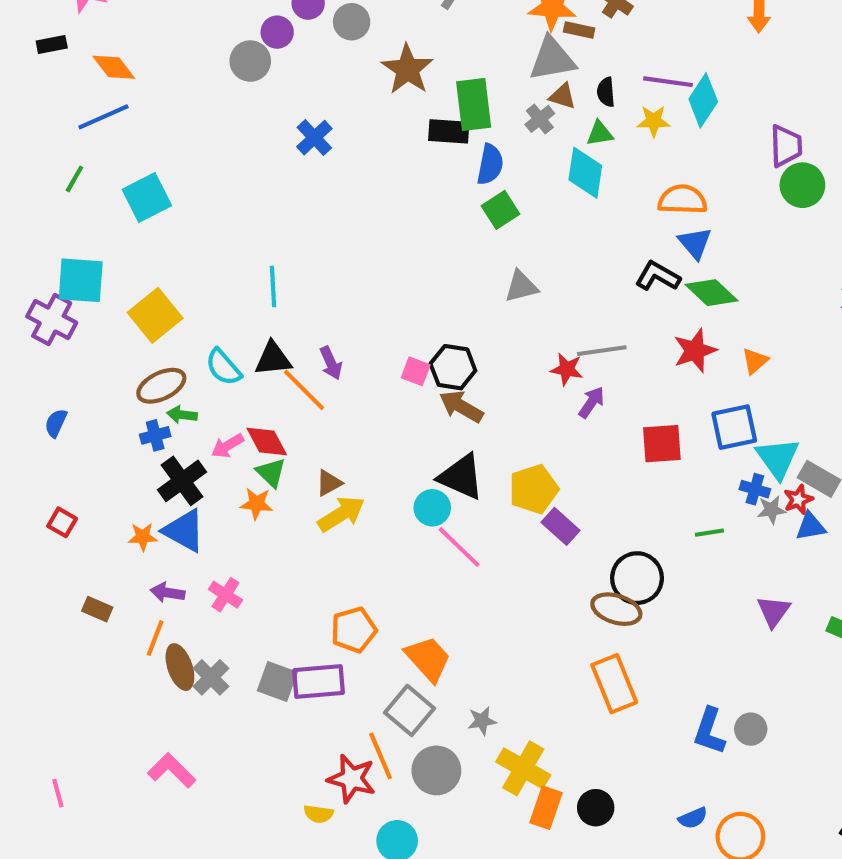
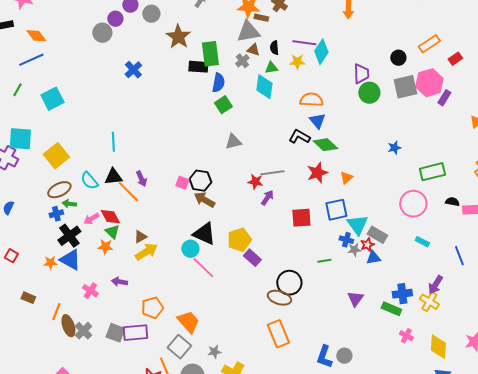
purple arrow: (168, 593) -> (119, 282), moved

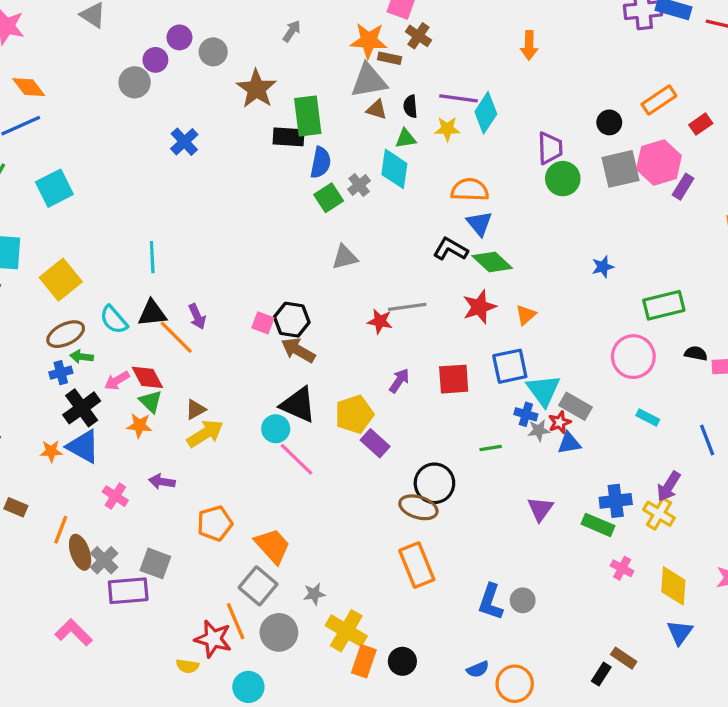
gray cross: (242, 61) -> (359, 185), moved
purple arrow: (267, 198) -> (399, 381), moved
purple rectangle: (135, 333) -> (128, 591), moved

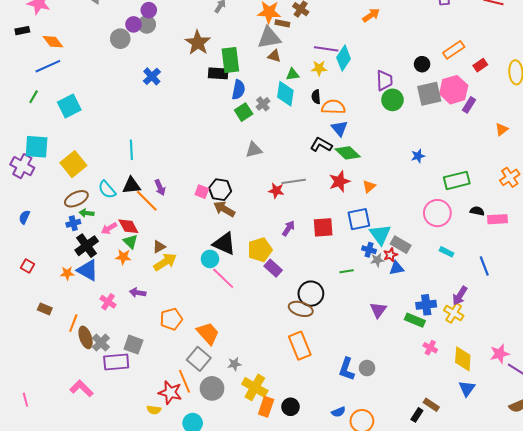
orange arrow: (529, 45) -> (371, 15), turned -126
gray circle: (213, 52) -> (147, 24), moved
black semicircle: (410, 106) -> (316, 97), moved

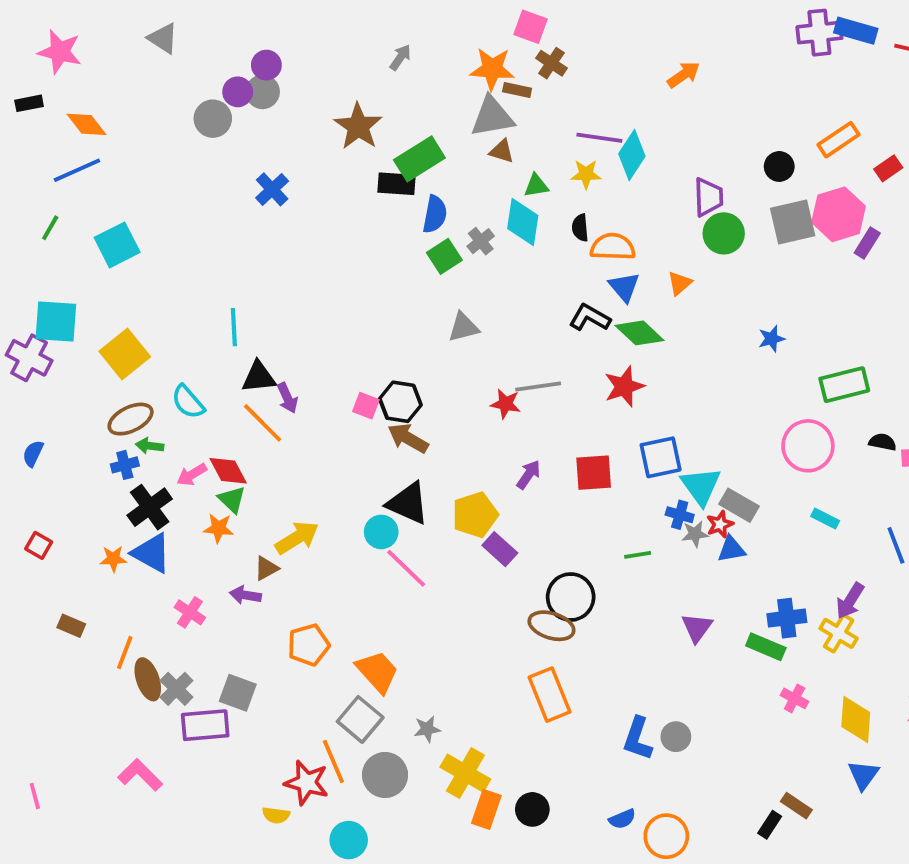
green rectangle: (230, 60) -> (419, 159), turned 65
black triangle: (131, 186) -> (259, 377), moved
orange triangle: (369, 187) -> (680, 283), moved
brown triangle: (159, 247) -> (266, 568), moved

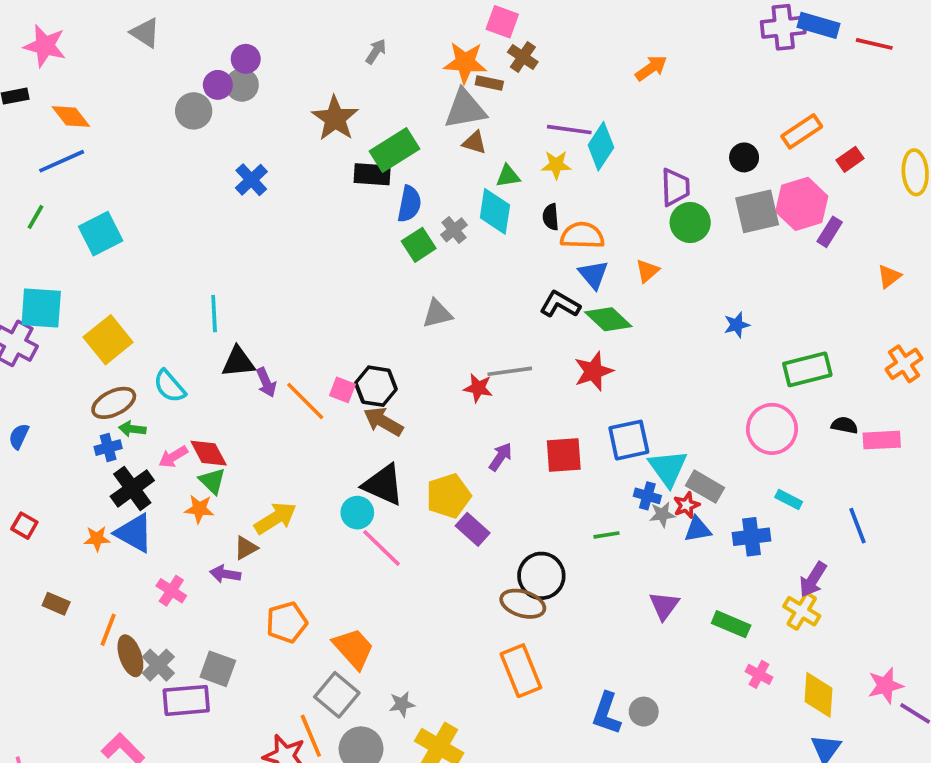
orange line: (263, 423) -> (305, 401), moved
blue cross: (787, 618) -> (752, 537), moved

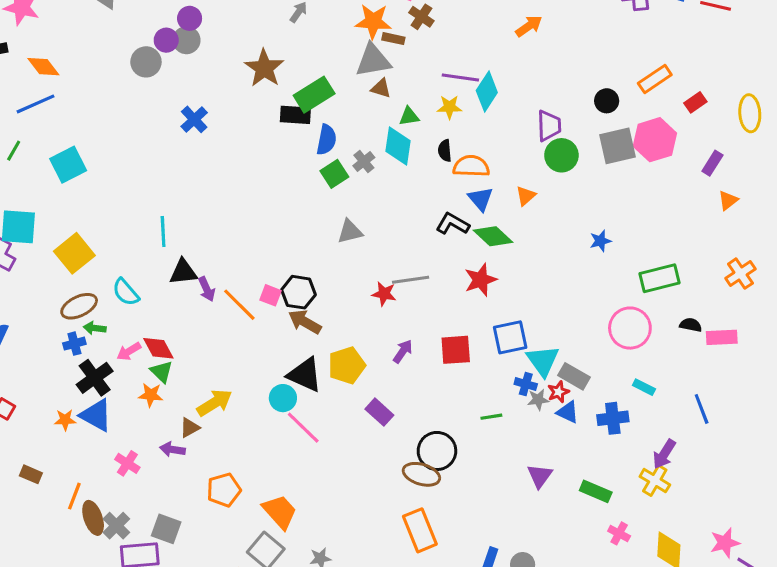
purple rectangle: (830, 232) -> (712, 163), moved
yellow pentagon: (448, 496) -> (347, 365), moved
blue triangle: (698, 529) -> (568, 412), turned 35

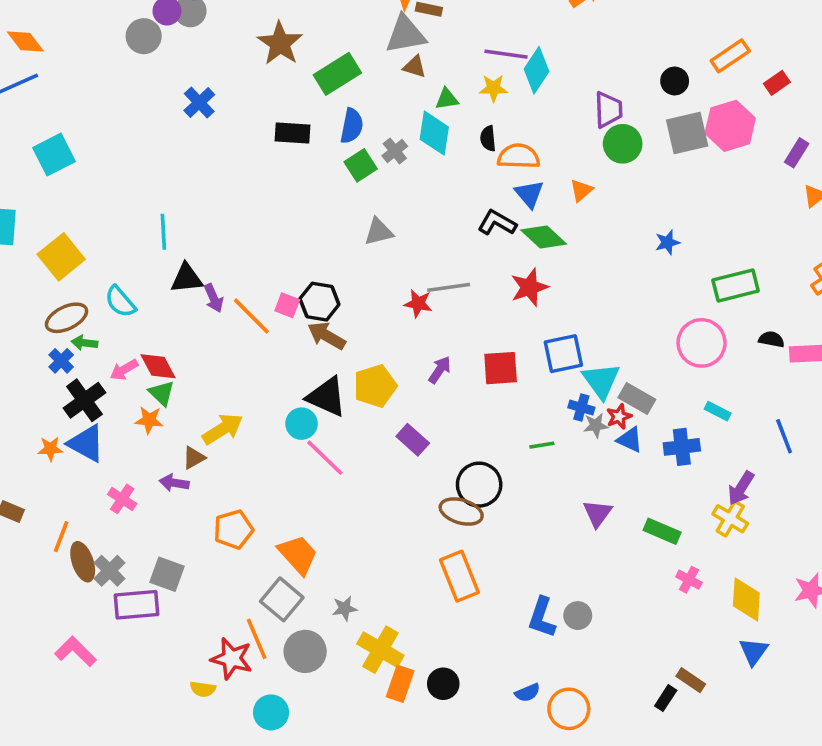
black rectangle: (295, 115) -> (293, 133), moved
blue cross: (74, 344) -> (61, 361), turned -30

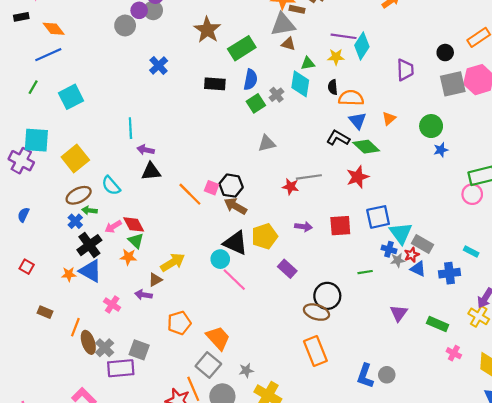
green circle: (623, 144) -> (431, 126), moved
cyan line: (163, 232) -> (130, 128), moved
purple arrow: (214, 298) -> (146, 150), moved, turned 126
pink circle: (702, 343) -> (472, 194), moved, size x0.7
purple arrow: (440, 370) -> (303, 227), turned 63

